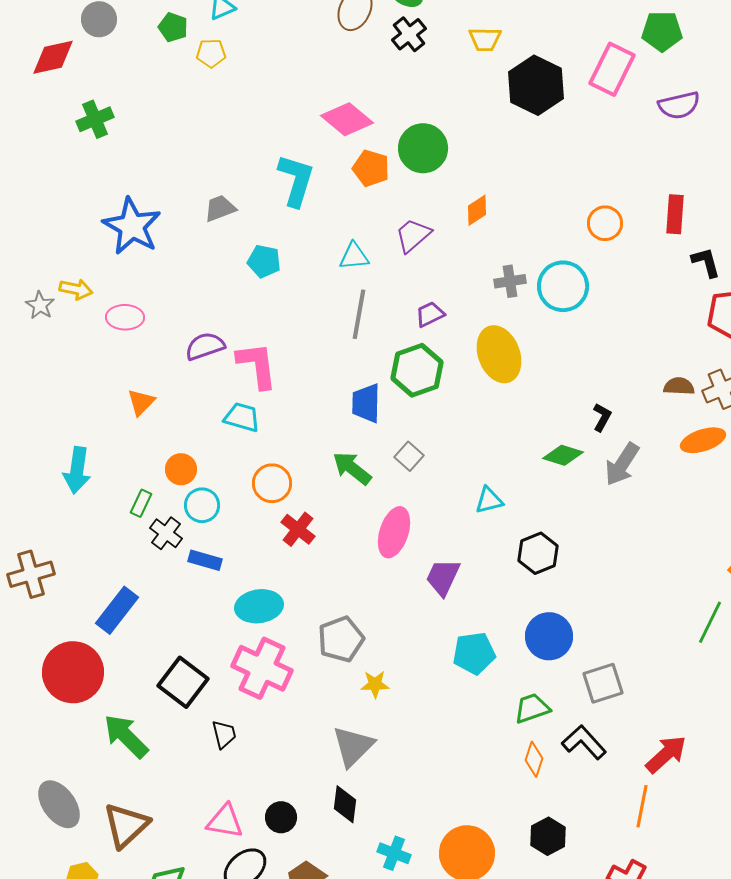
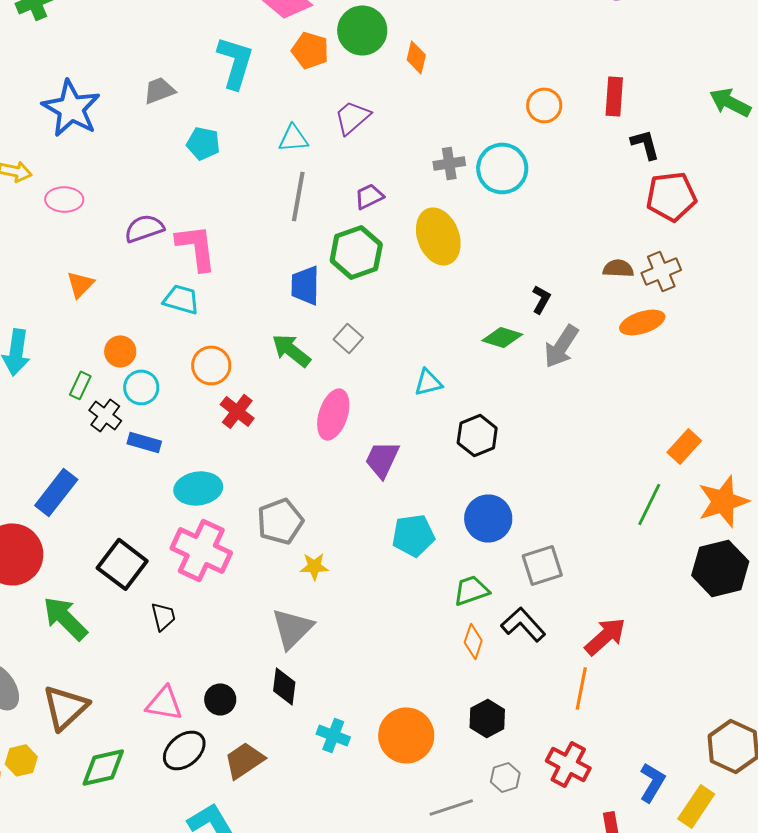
orange diamond: (477, 210) -> (416, 57), moved, turned -44

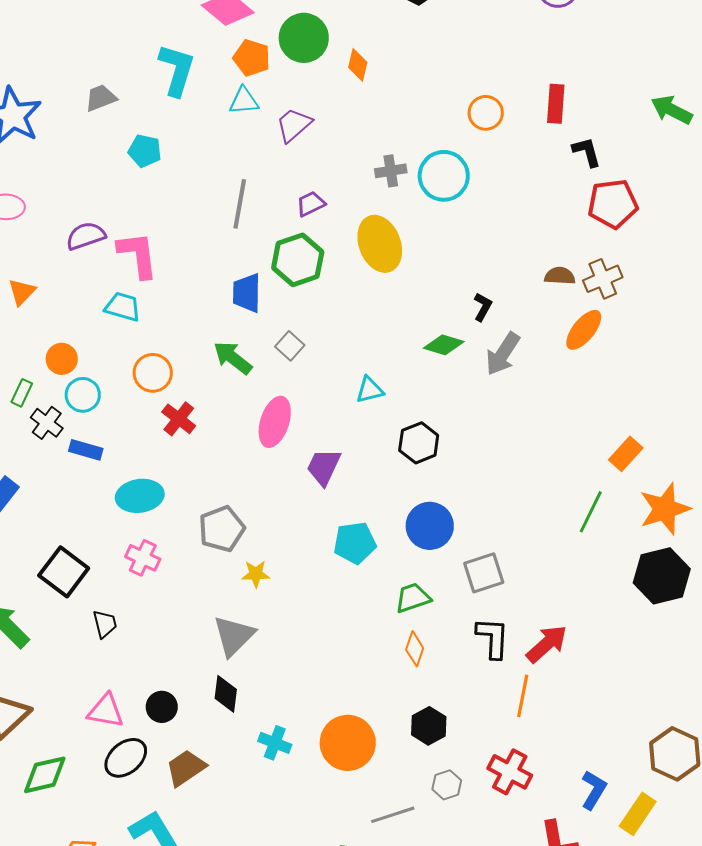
cyan triangle: (293, 138) -> (244, 101), moved
orange ellipse: (642, 322) -> (584, 330), turned -33
pink cross: (201, 550) -> (143, 558), size x0.6
black L-shape: (523, 624) -> (493, 638), moved, turned 45

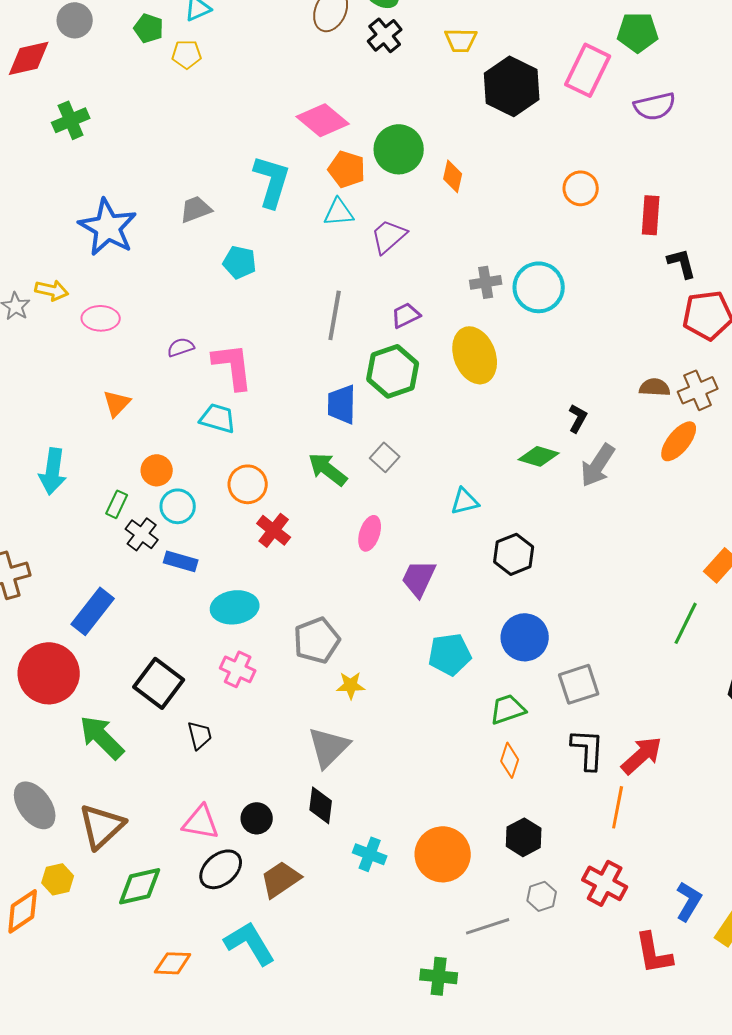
orange circle: (486, 113) -> (581, 188), moved
purple semicircle: (86, 236) -> (181, 347), size x0.7
pink ellipse: (275, 422) -> (370, 533), size x0.7

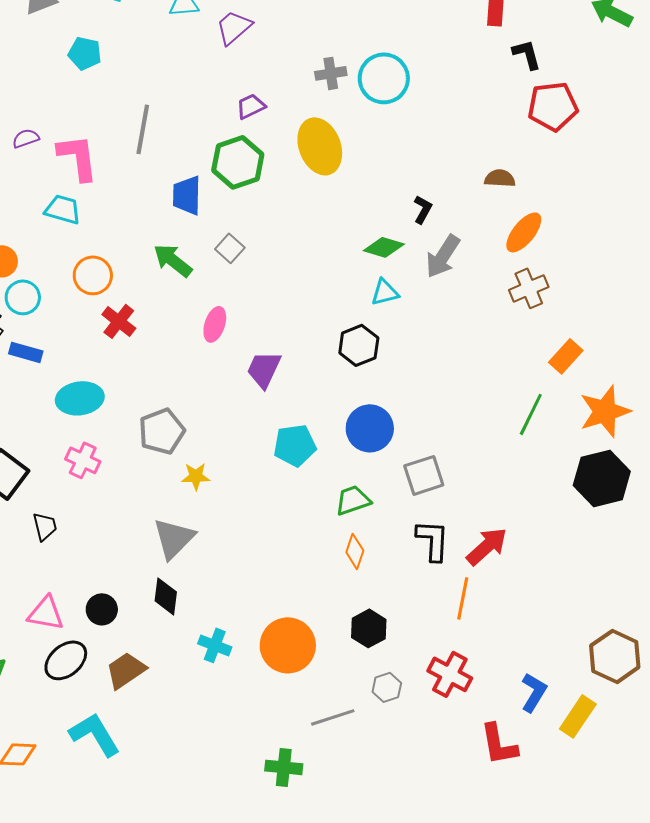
gray line: (335, 315) -> (143, 129), moved
brown cross: (698, 390) -> (529, 288), moved
cyan triangle: (465, 501) -> (385, 292), moved

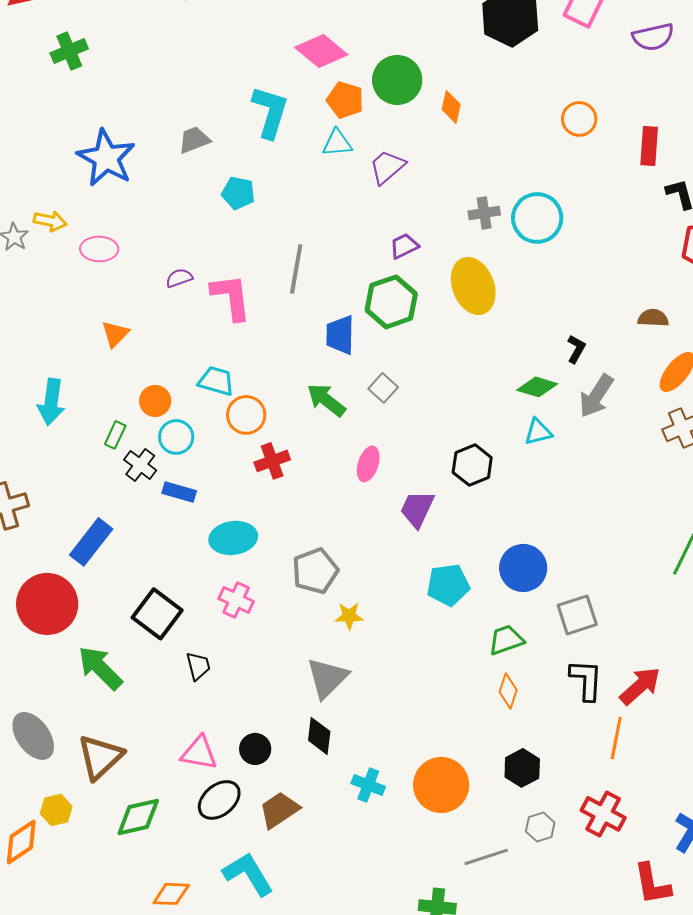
cyan trapezoid: (63, 209) -> (216, 381), moved
red cross: (119, 321) -> (272, 461), turned 32
black hexagon: (359, 345) -> (472, 465), moved

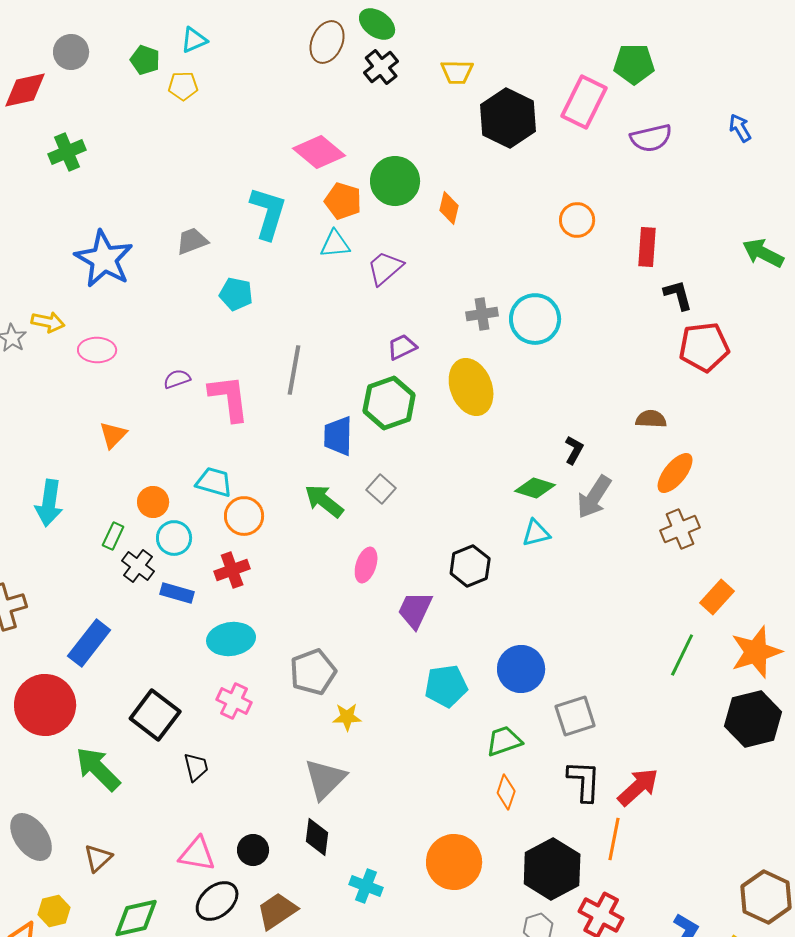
red cross: (272, 461) -> (232, 570), moved
brown triangle: (100, 757) -> (98, 858), size x0.6
black hexagon: (522, 768) -> (552, 869), moved, size x1.6
orange circle: (441, 785) -> (454, 862), moved

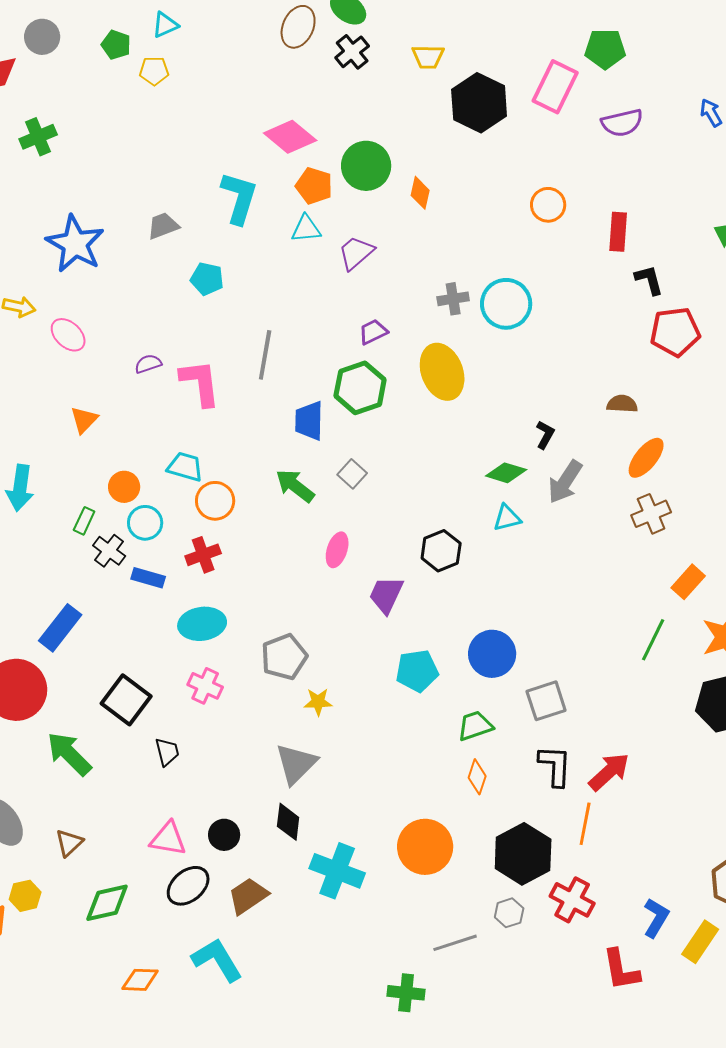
pink ellipse: (97, 350) -> (68, 335), turned 42
cyan cross: (366, 886) -> (337, 871), size x1.6

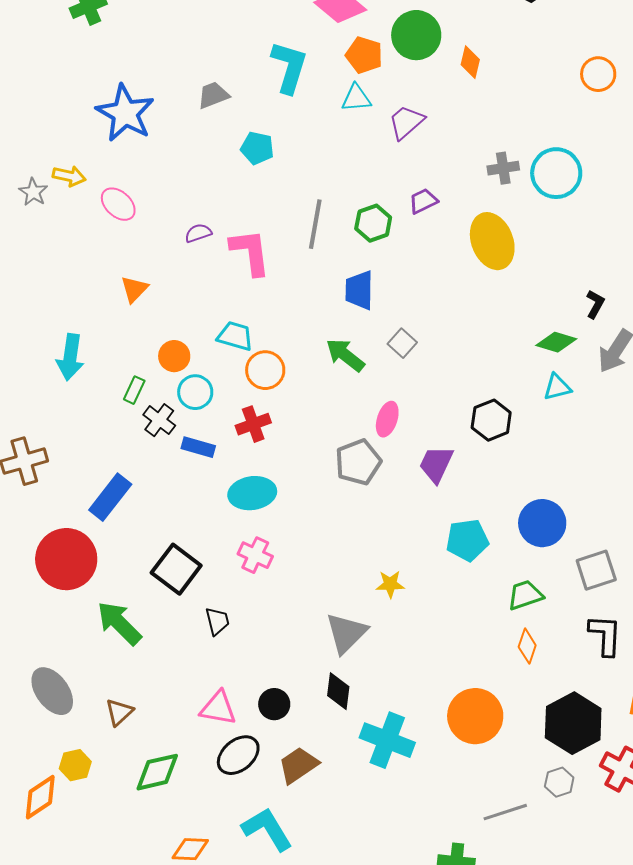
green hexagon: (360, 388) -> (373, 223), moved, size x0.7
gray pentagon: (284, 657) -> (358, 462), moved
yellow star: (318, 702) -> (390, 584), moved

